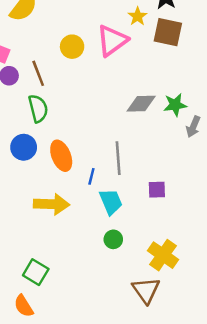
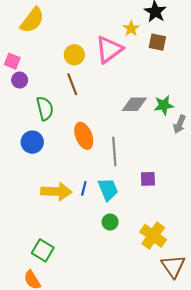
brown square: (168, 32) -> (157, 42), size x0.7
brown line: (38, 73) -> (72, 84), moved
orange ellipse: (61, 156) -> (84, 136), moved
blue line: (91, 176) -> (84, 188), moved
brown triangle: (146, 290) -> (173, 266), moved

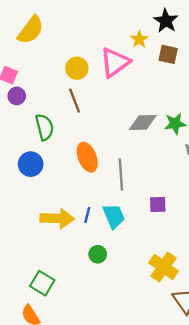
green circle: (110, 222) -> (98, 254), moved

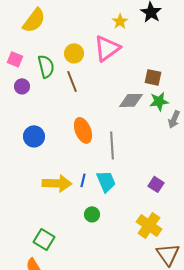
yellow star: (139, 39) -> (120, 21), moved
brown square: (168, 54) -> (153, 77), moved
purple circle: (17, 96) -> (22, 86), moved
green semicircle: (45, 127) -> (46, 66), moved
purple square: (158, 205) -> (156, 184), moved, turned 35

